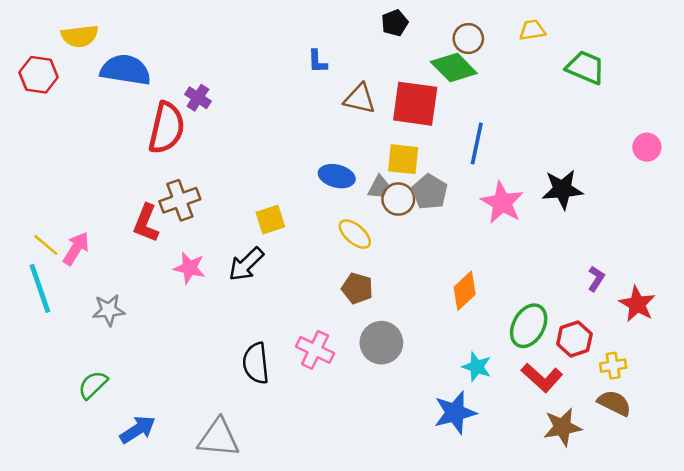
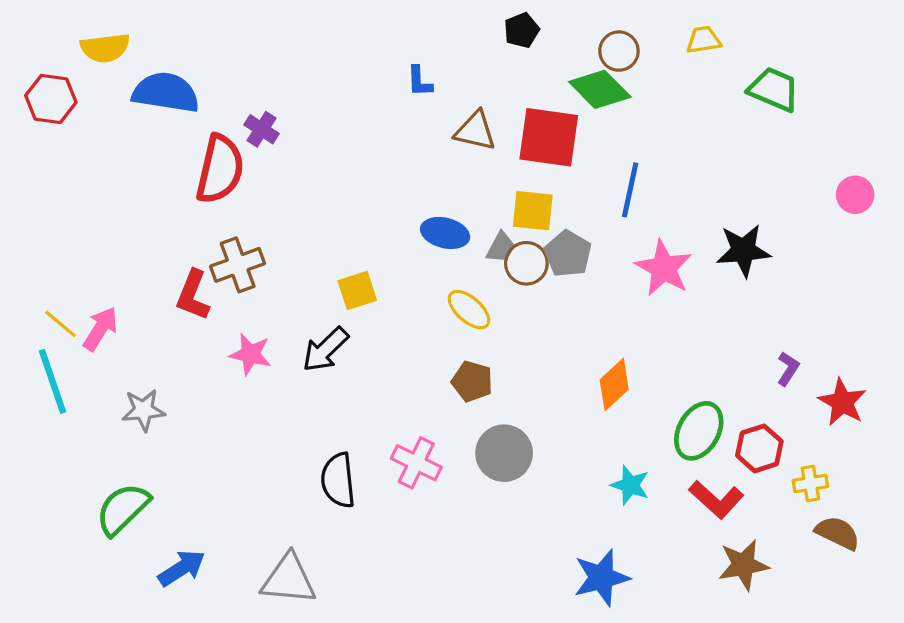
green semicircle: (93, 385) -> (123, 509), size x1.4
brown semicircle: (614, 403) -> (838, 533), moved
blue star: (455, 413) -> (601, 578), moved

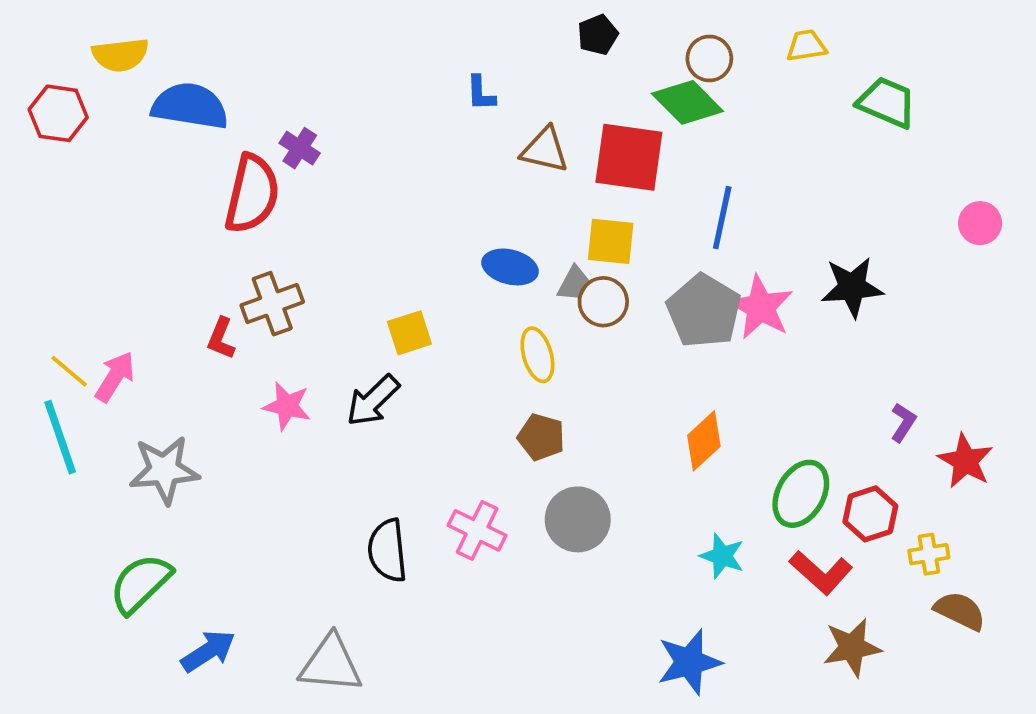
gray pentagon: (568, 254) -> (704, 311), moved, size x1.4
red L-shape: (193, 295) -> (221, 338), size x0.7
yellow ellipse: (469, 310) -> (537, 355), turned 33
gray star: (143, 410) -> (164, 470), size x1.4

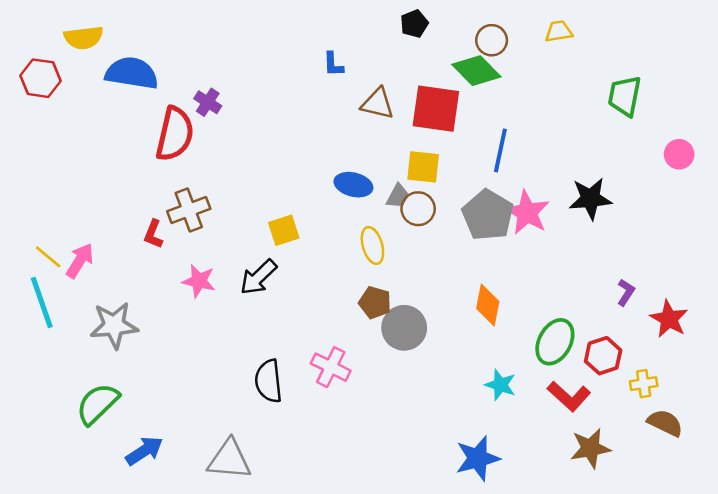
green trapezoid: (887, 102) -> (625, 96), moved, turned -102
orange diamond: (704, 441) -> (488, 305), turned -36
gray circle: (578, 519) -> (404, 328), moved

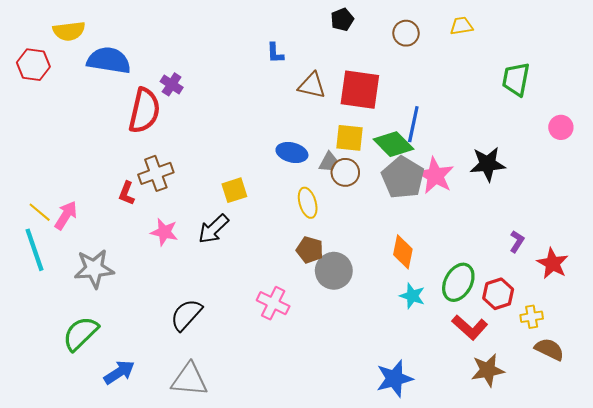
green diamond: (476, 71) -> (393, 144), moved
black semicircle: (269, 381) -> (186, 315), moved, turned 48
cyan star: (500, 385) -> (412, 296), moved

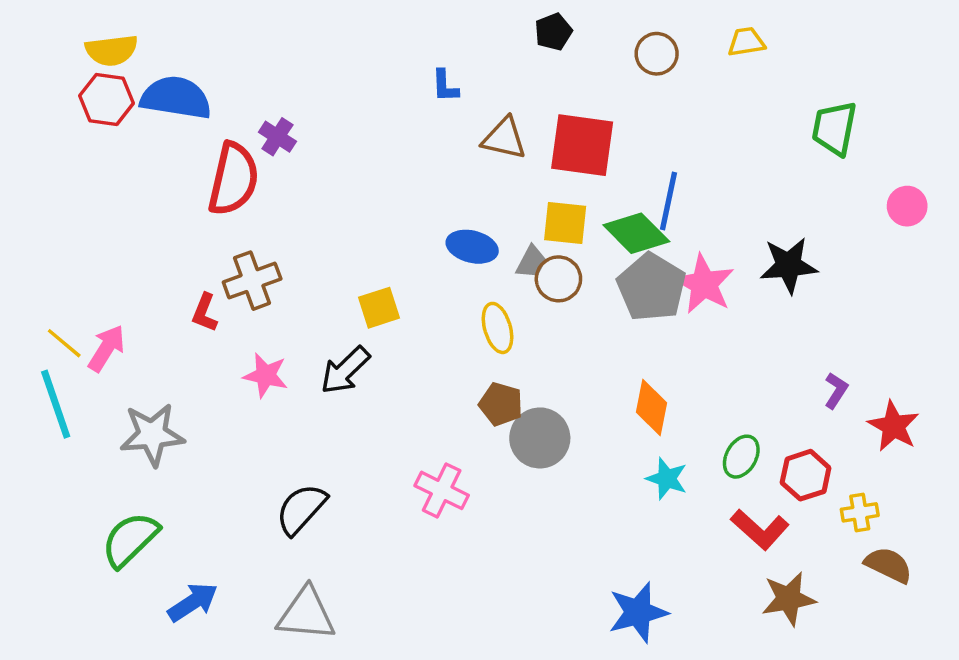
red hexagon: (33, 65) -> (106, 99), moved
green ellipse: (458, 282) -> (741, 457), size x0.7

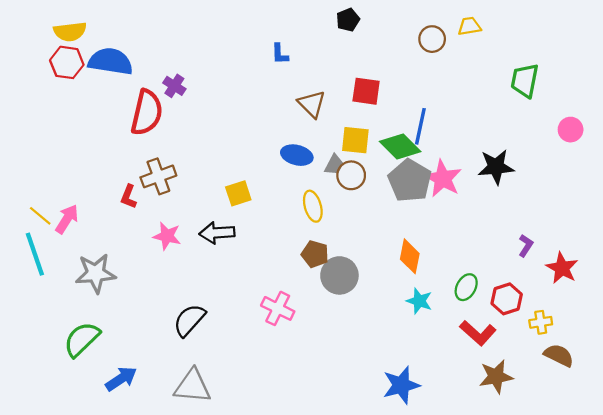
brown circle: (657, 54) -> (432, 39), moved
brown triangle: (504, 138) -> (312, 104), moved, turned 32
red square: (582, 145) -> (366, 91), size x0.7
black arrow: (345, 370) -> (217, 233), turned 40

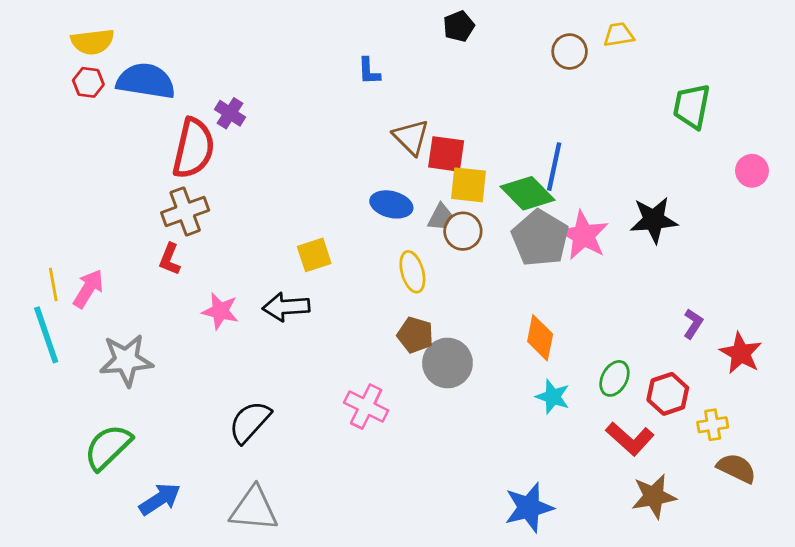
red hexagon: (67, 62) -> (88, 82), size x0.7
red square: (366, 91) -> (446, 154), moved
brown cross: (158, 176) -> (185, 211), moved
yellow line: (40, 216) -> (53, 284), turned 40

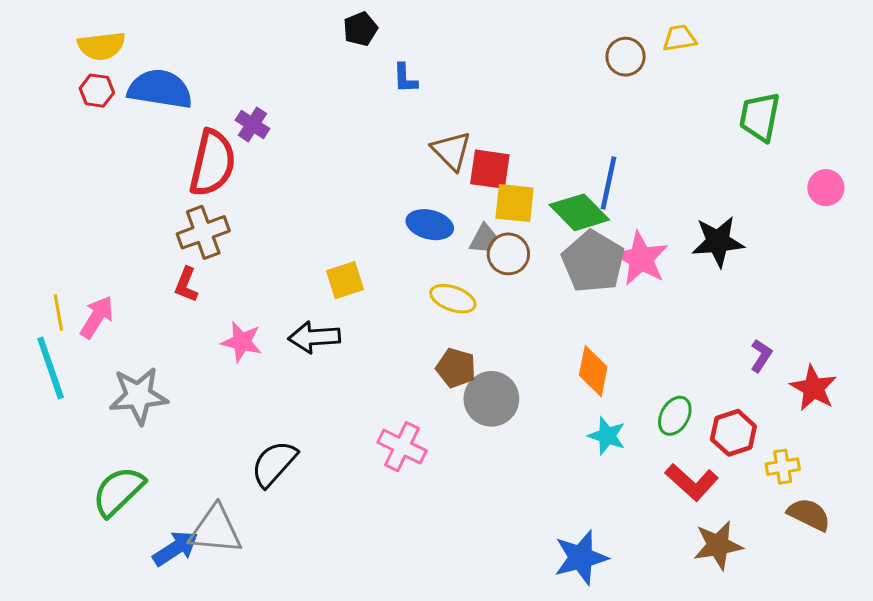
black pentagon: (459, 26) -> (360, 29), moved
yellow ellipse: (412, 272) -> (453, 299), turned -54
gray triangle: (254, 509) -> (216, 530), moved

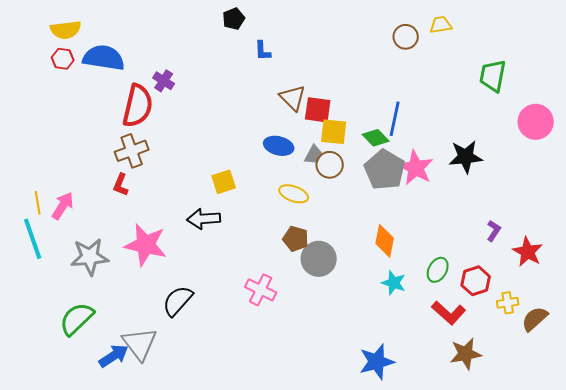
pink circle: (826, 188) -> (536, 122), size x1.5
green diamond: (579, 212) -> (376, 138), size x0.7
pink star: (242, 342) -> (146, 245), moved, size x1.6
brown semicircle: (809, 514) -> (535, 319), moved, turned -68
gray triangle: (216, 530) -> (140, 344), turned 48

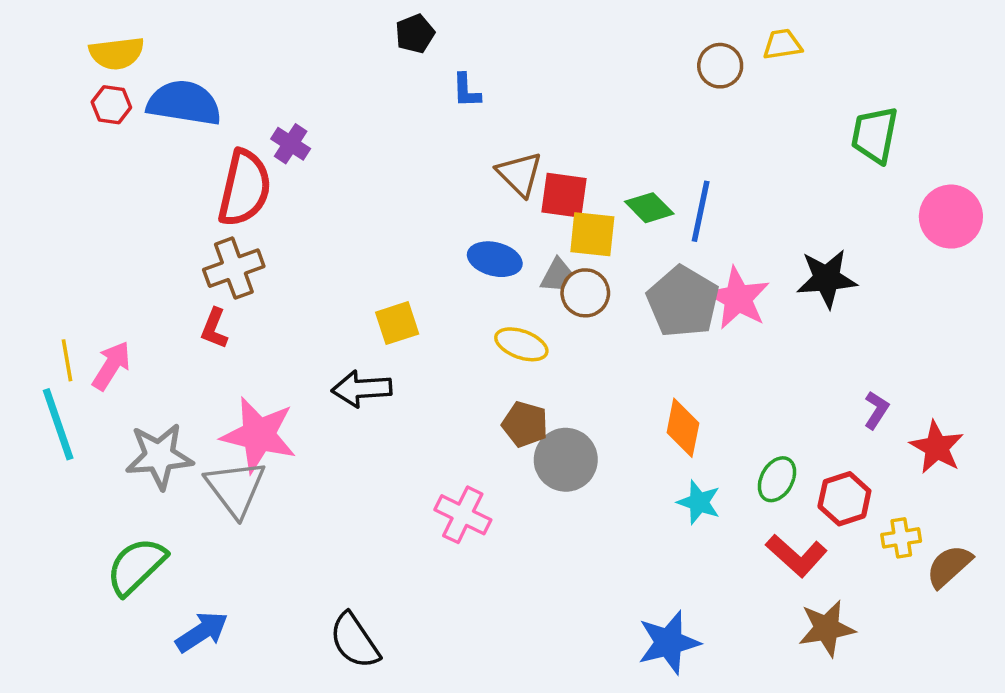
green diamond: (376, 138) -> (649, 208), moved
black semicircle: (178, 301) -> (355, 641), moved, turned -76
gray triangle: (140, 344) -> (236, 488), moved

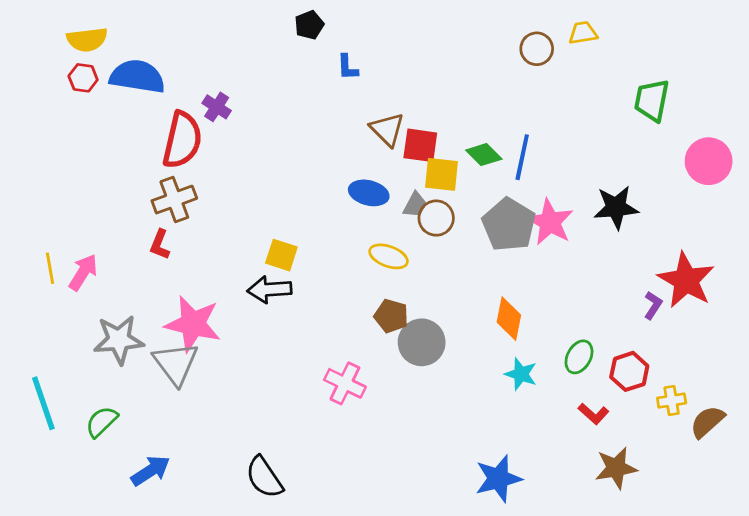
yellow square: (397, 323) -> (281, 255), moved, turned 36
cyan line: (58, 424) -> (43, 403), moved
red star: (937, 447) -> (686, 280), moved, size x1.4
red L-shape: (796, 556) -> (594, 414), size x0.7
green semicircle: (136, 566) -> (102, 422), size x0.7

